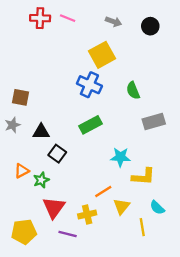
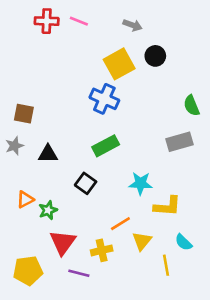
black circle: (150, 26) -> (155, 56), moved
green semicircle: (133, 90) -> (192, 106), moved
black square: (57, 154) -> (86, 183), moved

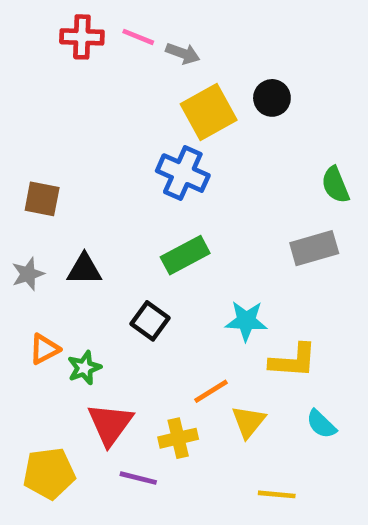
gray arrow: (132, 25) -> (183, 53), moved
gray star: (14, 146) -> (28, 274), moved
yellow line: (166, 265) -> (277, 494), moved, turned -75

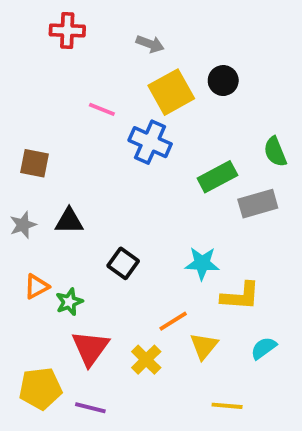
pink line: (138, 37) -> (102, 109), moved
green rectangle: (185, 255) -> (217, 177), moved
cyan semicircle: (321, 424) -> (264, 348), turned 100
yellow cross: (178, 438) -> (146, 360), turned -32
purple line: (138, 478) -> (90, 408), moved

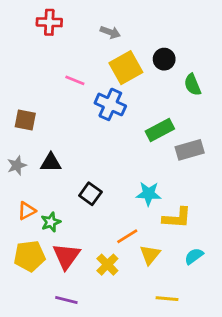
green semicircle: (275, 152) -> (192, 85), moved
yellow pentagon: (40, 388) -> (30, 256), moved

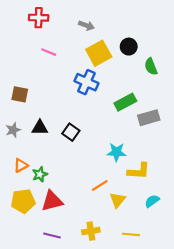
pink line: (75, 80) -> (49, 52), moved
black square: (90, 194) -> (71, 132), moved
red triangle: (66, 256) -> (52, 201), turned 40
yellow cross: (107, 265) -> (91, 231), moved, turned 36

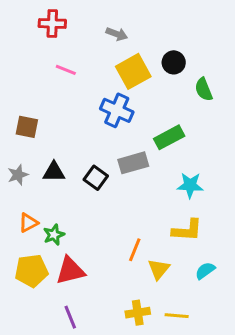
gray rectangle: (149, 118) -> (133, 163), moved
cyan star: (116, 152) -> (190, 185), moved
orange line: (100, 185) -> (135, 250), turned -36
yellow cross: (91, 231) -> (138, 313), moved
purple line: (52, 235) -> (70, 317), turned 54

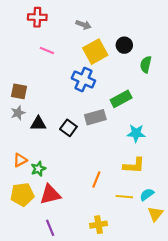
green semicircle: (204, 89) -> (146, 64), turned 35
gray star: (18, 175) -> (18, 113), moved
yellow triangle: (159, 269) -> (155, 214), moved
yellow line: (177, 316) -> (124, 197), moved

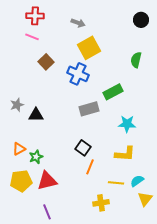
black circle: (124, 45) -> (141, 20), moved
pink line: (47, 51) -> (32, 37), moved
brown square: (19, 91) -> (46, 62), moved, turned 35
black square: (68, 128) -> (83, 148), moved
yellow cross: (99, 225) -> (101, 203), moved

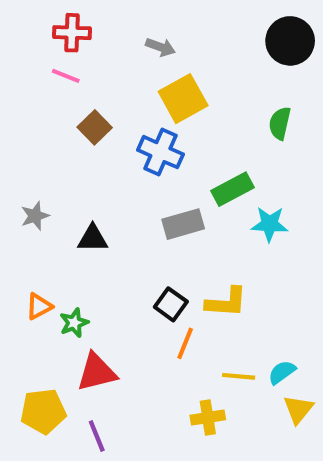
black circle: (141, 20) -> (290, 41), size x1.5
black triangle: (36, 115) -> (93, 238), moved
cyan star: (127, 124) -> (270, 224), moved
yellow L-shape: (125, 154) -> (226, 302), moved
yellow pentagon: (21, 181) -> (43, 411), moved

